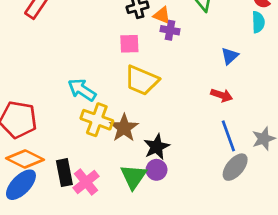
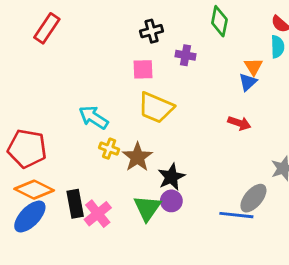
orange triangle: (162, 15) -> (253, 67), moved, turned 36
yellow cross: (97, 120) -> (109, 149), size x0.6
blue line: (228, 136) -> (236, 215), moved, turned -64

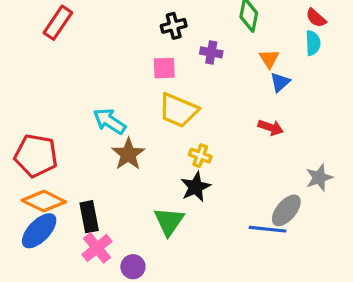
orange triangle: (253, 67) -> (269, 59), moved
yellow cross: (109, 149) -> (200, 156), moved
brown star: (137, 157) -> (128, 154), moved
purple circle: (171, 201) -> (133, 267), moved
pink cross: (98, 214) -> (97, 248), moved

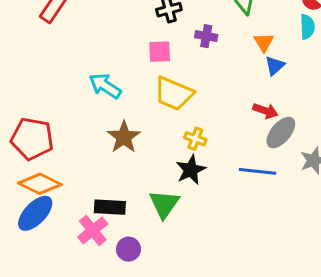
cyan arrow: (110, 121) -> (105, 86), moved
gray ellipse: (286, 210) -> (281, 132), moved
black rectangle: (89, 217) -> (110, 207), moved, turned -76
blue line: (268, 229) -> (258, 171), moved

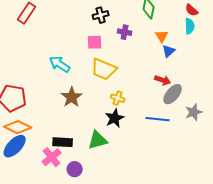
green triangle: (164, 204) -> (98, 140), turned 40

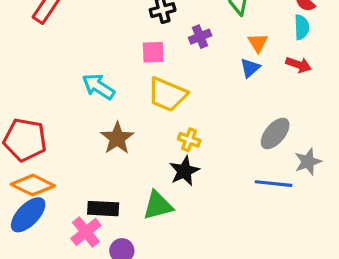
purple cross: (125, 32) -> (200, 37), turned -32
blue triangle: (169, 51) -> (250, 68), moved
red arrow: (163, 80) -> (299, 65), moved
blue line: (158, 119) -> (273, 184), moved

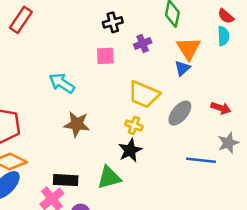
orange triangle: (258, 43) -> (189, 48), size x1.5
red arrow: (299, 65) -> (221, 108), moved
yellow trapezoid: (167, 94) -> (144, 94), moved
gray ellipse: (275, 134) -> (180, 113), moved
brown star: (117, 138) -> (77, 124), turned -30

